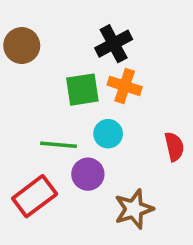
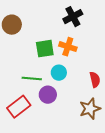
black cross: (114, 44) -> (73, 17), moved
brown star: (134, 209) -> (90, 109), moved

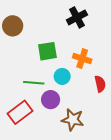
orange cross: (68, 47) -> (82, 59), moved
brown star: (90, 109) -> (73, 120), moved, turned 30

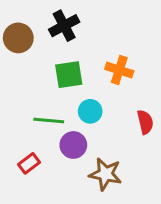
black cross: (77, 17) -> (64, 26), moved
orange cross: (82, 59) -> (119, 70), moved
red rectangle: (20, 112) -> (29, 163), size x0.6

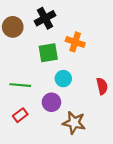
orange cross: (119, 70) -> (75, 42), moved
green line: (49, 121) -> (20, 85), moved

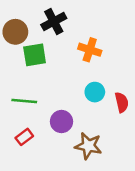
green square: (48, 53) -> (35, 55), moved
cyan circle: (63, 79) -> (95, 92), moved

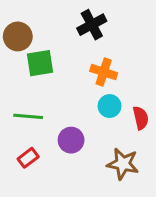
black cross: (54, 22) -> (92, 25), moved
orange cross: (90, 50) -> (104, 72), moved
brown star: (88, 146) -> (123, 164), moved

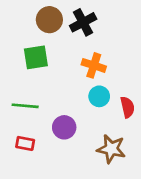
brown circle: (18, 36) -> (49, 20), moved
red rectangle: (28, 158) -> (25, 143), turned 48

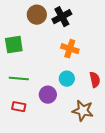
green square: (36, 57) -> (14, 45), moved
cyan circle: (99, 96) -> (67, 79), moved

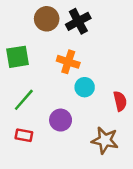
orange cross: (70, 49) -> (68, 62), moved
green line: (19, 79) -> (24, 100), turned -54
cyan circle: (67, 79) -> (85, 87), moved

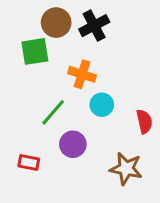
green square: (18, 57) -> (35, 51), moved
green line: (24, 100) -> (53, 112), moved

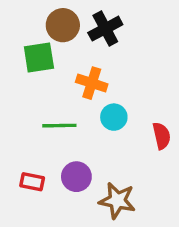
green line: (53, 112) -> (59, 126), turned 48
purple circle: (73, 144) -> (76, 177), moved
brown star: (126, 169) -> (117, 200), moved

